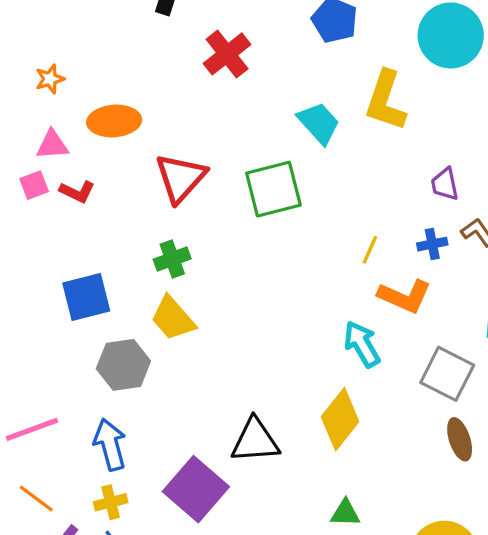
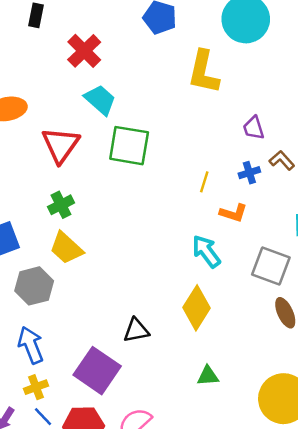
cyan trapezoid: (319, 123) -> (100, 100), moved
green square: (273, 189) -> (129, 146), turned 30
orange L-shape: (405, 296) -> (233, 213), size x0.7
black triangle: (255, 441) -> (136, 330), size x0.7

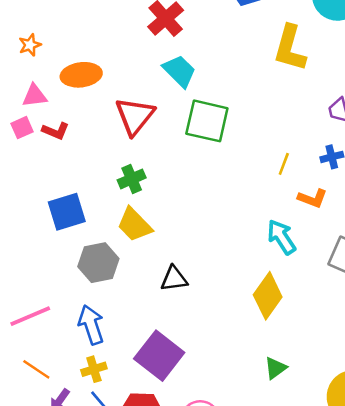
black triangle: (136, 330) -> (174, 279), moved
green triangle: (208, 376) -> (275, 368), turned -35

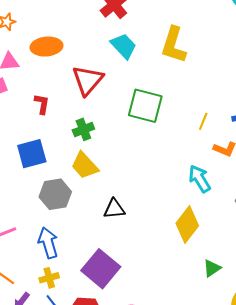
yellow L-shape: (290, 48) -> (174, 45), moved
green square: (207, 121) -> (145, 106), moved
red L-shape: (56, 131) -> (42, 104), moved, turned -105
green triangle: (275, 368) -> (212, 268), moved

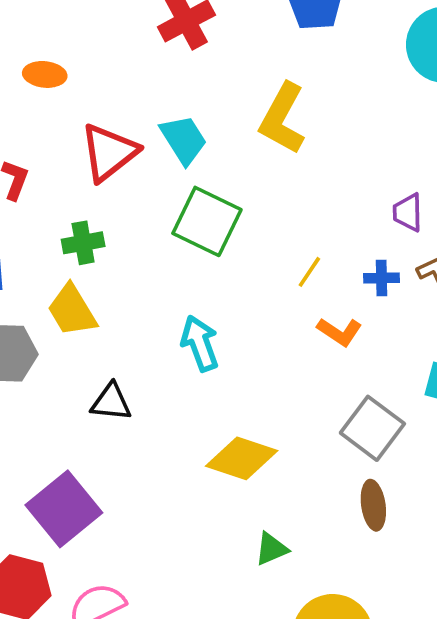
cyan trapezoid: (124, 46) -> (184, 140), moved
orange ellipse: (46, 47) -> (45, 74), size x0.7
cyan arrow: (200, 179) -> (200, 343), moved
yellow diamond: (187, 225) -> (242, 458), turned 60

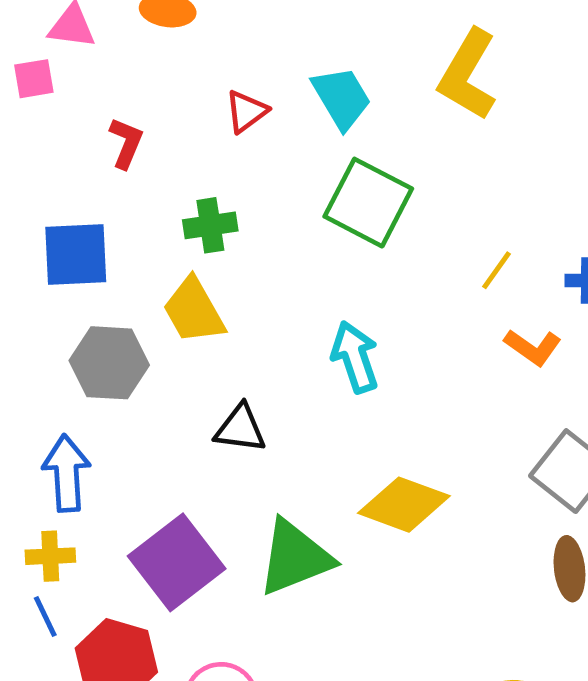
red triangle: (109, 152) -> (246, 111), size x0.6
green triangle: (271, 549) -> (295, 557), moved, size x1.8

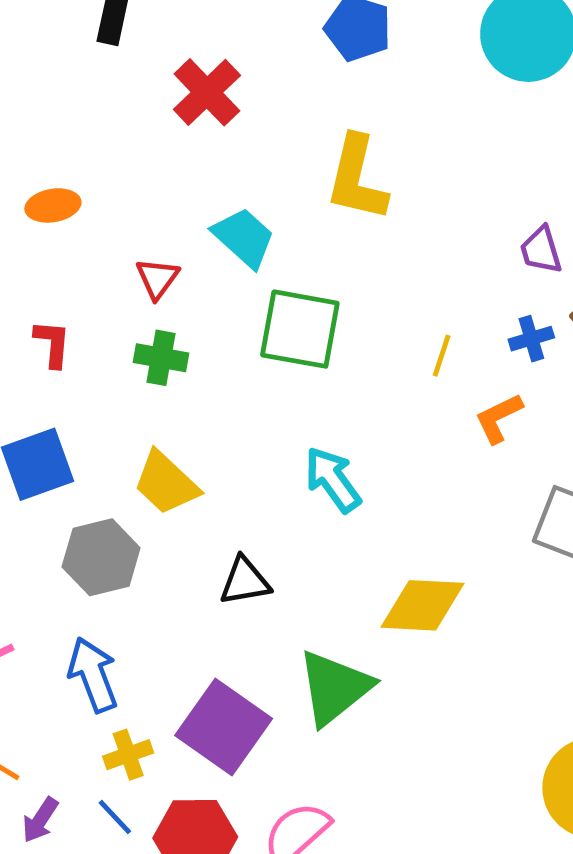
green cross: (210, 225) -> (161, 358), moved, turned 36
orange L-shape: (533, 347) -> (499, 418), turned 136
yellow cross: (50, 556) -> (128, 755), moved

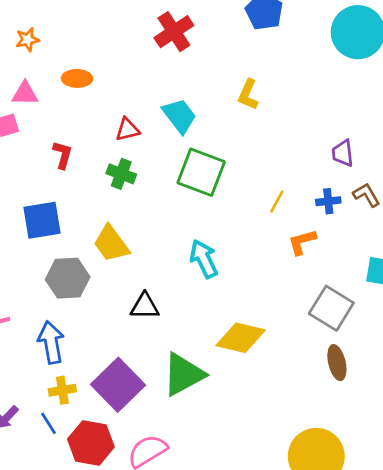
yellow L-shape: (357, 178) -> (248, 95), size x0.6
red triangle: (157, 278) -> (127, 130), turned 30

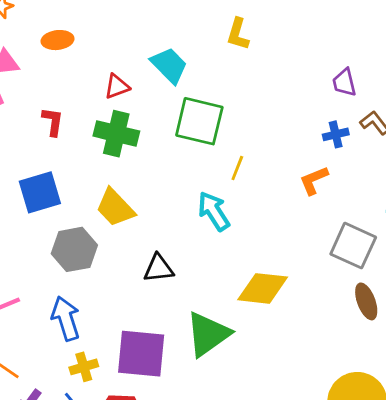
green cross: (121, 174) -> (116, 134), size x1.4
yellow line: (277, 201) -> (237, 168), moved
purple square: (118, 385) -> (141, 354), turned -33

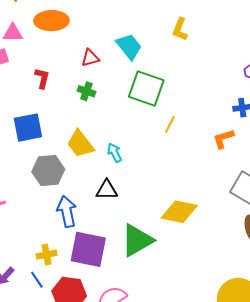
orange ellipse: (58, 40) -> (51, 21), size x1.5
green cross: (116, 134) -> (86, 91), size x0.6
cyan arrow: (214, 211) -> (115, 153), moved, size x0.7
blue arrow: (66, 318) -> (67, 211), moved

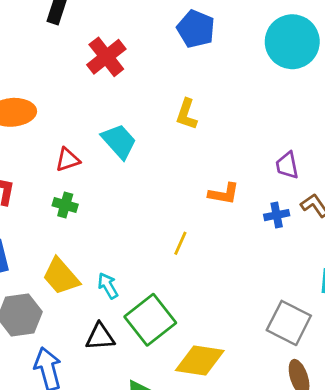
green square: (146, 88) -> (150, 320), moved, turned 36
orange L-shape: (223, 139) -> (224, 194), moved, turned -150

